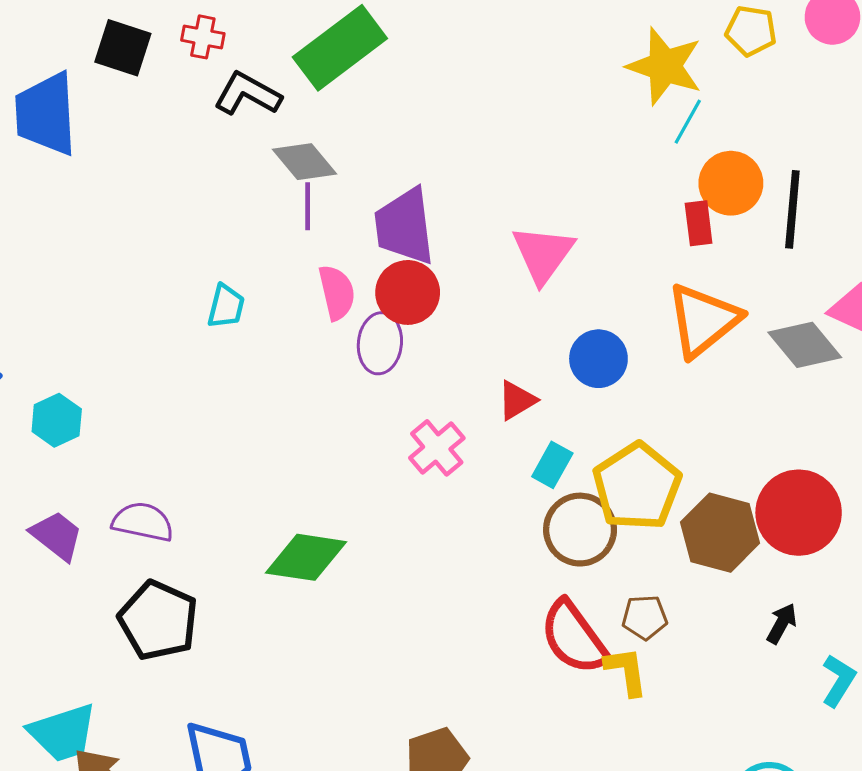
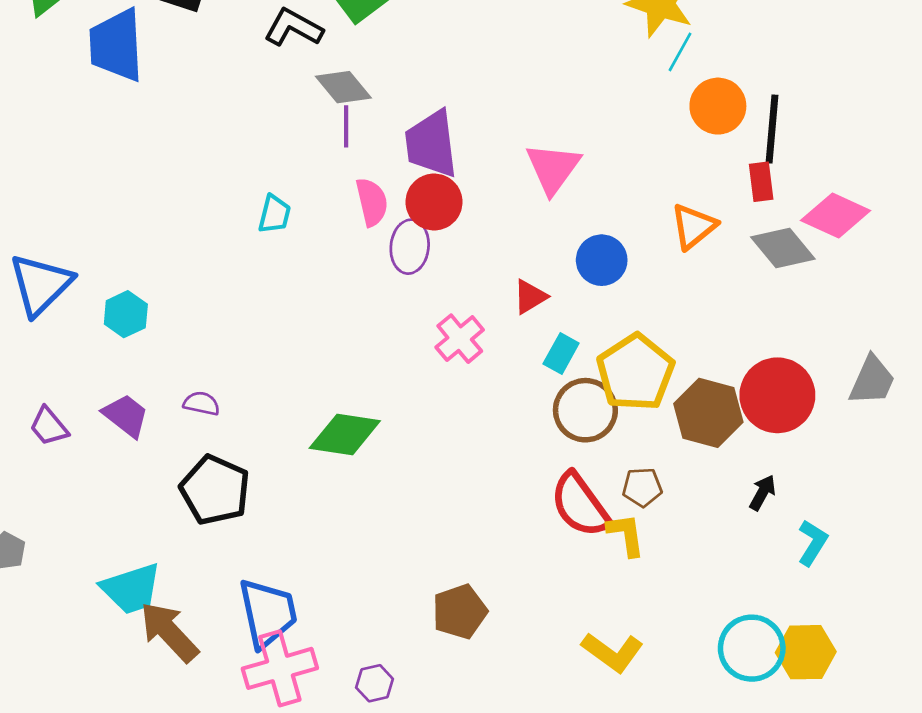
red rectangle: (699, 223) -> (761, 182), moved
orange triangle: (703, 320) -> (694, 226), size x0.7
purple semicircle: (143, 522) -> (202, 403), size x0.7

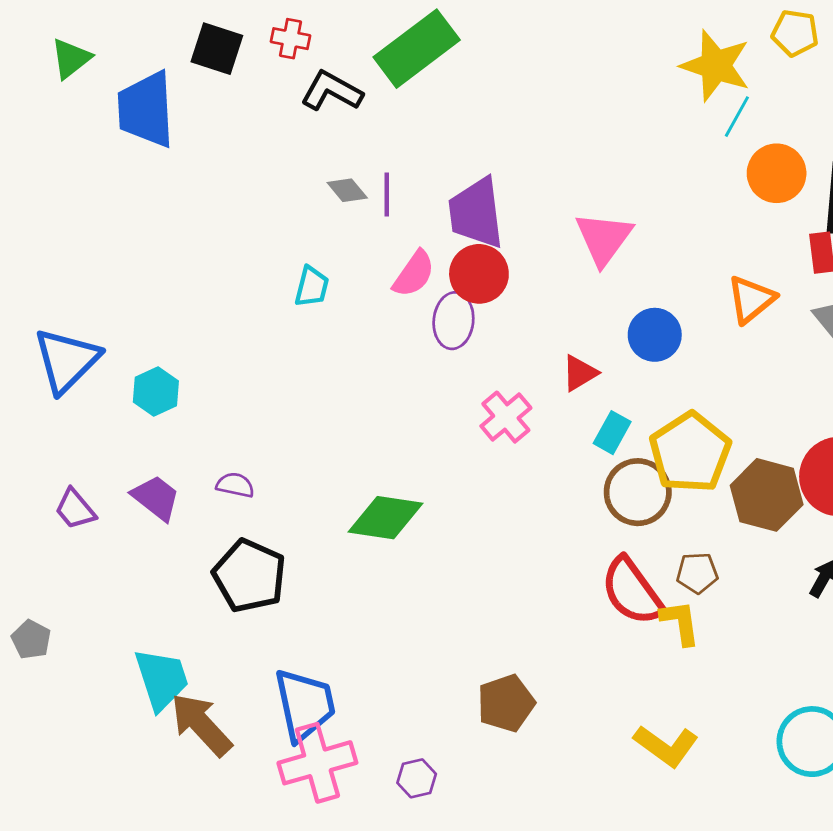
gray diamond: (343, 87) -> (347, 190), moved, size x0.7
pink semicircle: (372, 202) -> (414, 274), turned 48
cyan trapezoid: (131, 589) -> (162, 679), turned -90

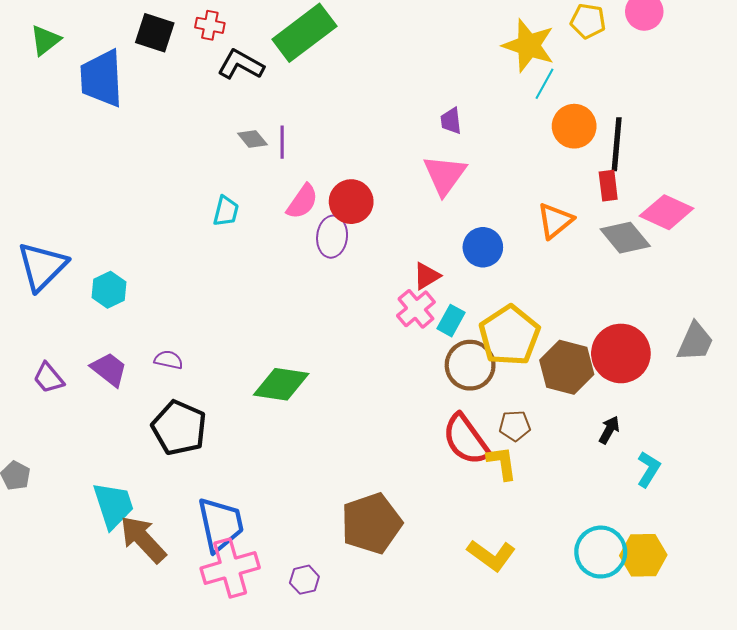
purple trapezoid: (476, 213) -> (451, 121), moved, size x0.5
pink cross: (506, 417) -> (416, 309), moved
brown pentagon: (506, 703) -> (371, 523), size x1.4

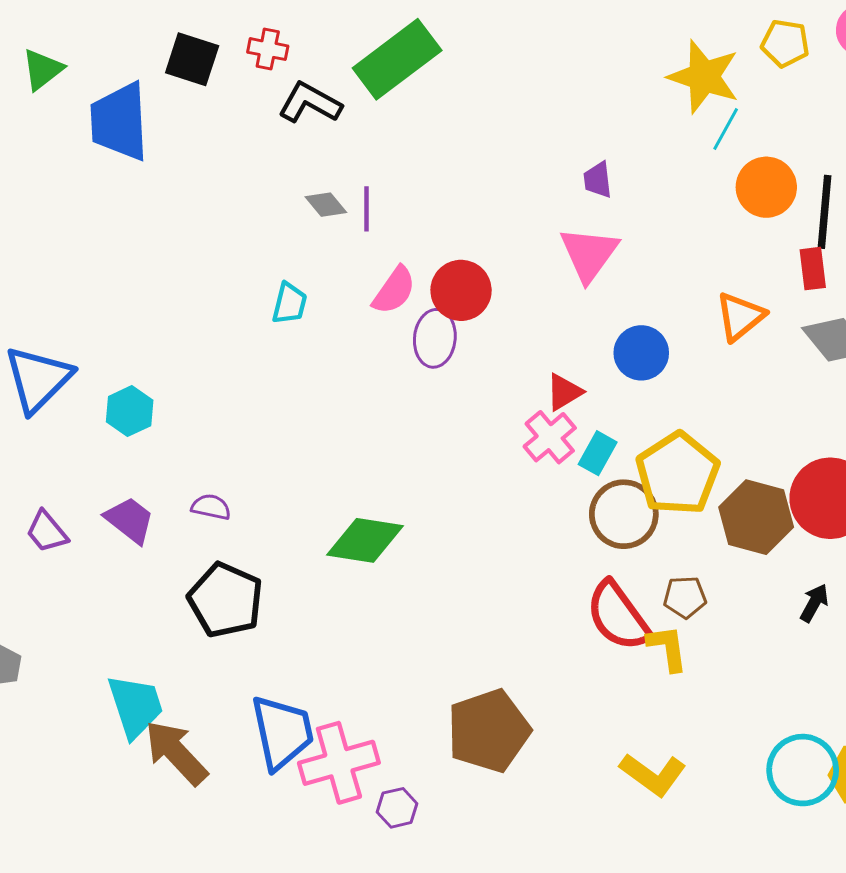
pink cross: (230, 568) -> (339, 763), moved

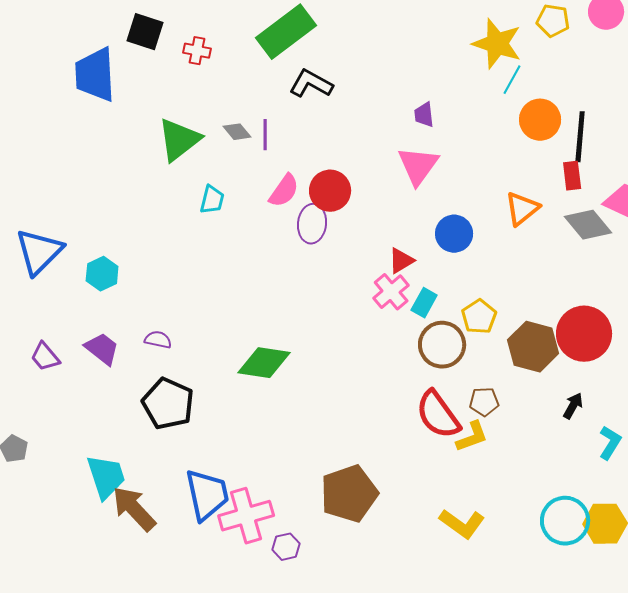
red cross: (268, 49) -> (197, 51), moved
green triangle: (42, 69) -> (179, 140), moved, size x1.5
black L-shape: (310, 103) -> (311, 84), moved
yellow pentagon: (678, 474) -> (479, 317), size x0.6
yellow L-shape: (667, 648) -> (472, 437), turned 78

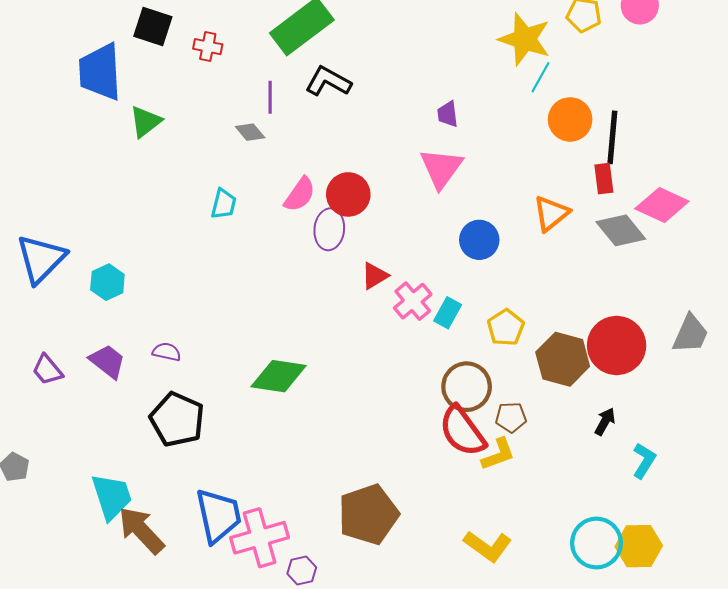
purple line: (265, 135) -> (270, 97), moved
green triangle: (179, 140) -> (145, 122), moved, size x0.7
red triangle: (401, 261) -> (375, 276), moved
brown circle: (442, 345) -> (467, 387), moved

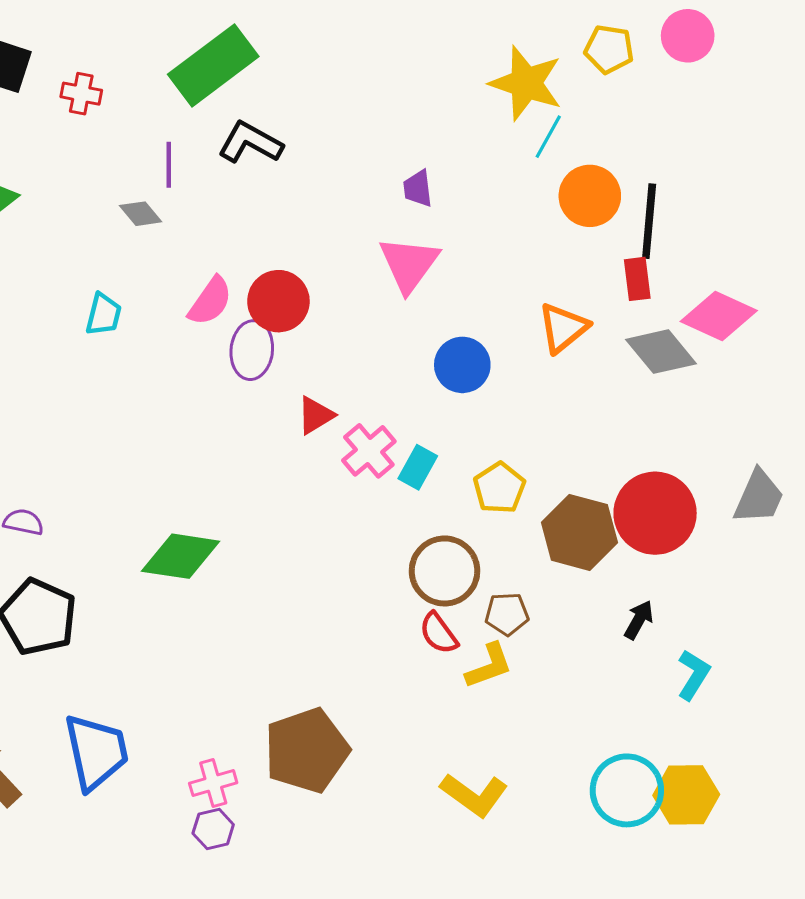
red semicircle: (462, 431) -> (439, 633), size x0.6
pink cross: (260, 538) -> (213, 783), moved, size x0.6

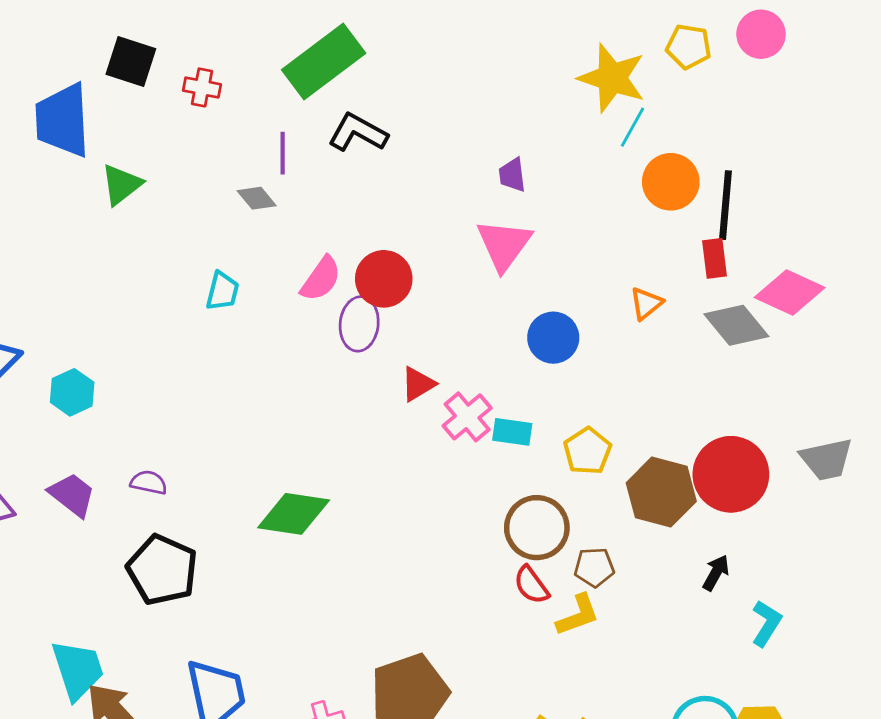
orange triangle: (563, 328) -> (646, 303), size x0.7
cyan rectangle: (418, 467) -> (512, 432), turned 69
gray trapezoid: (759, 497) -> (827, 459), turned 54

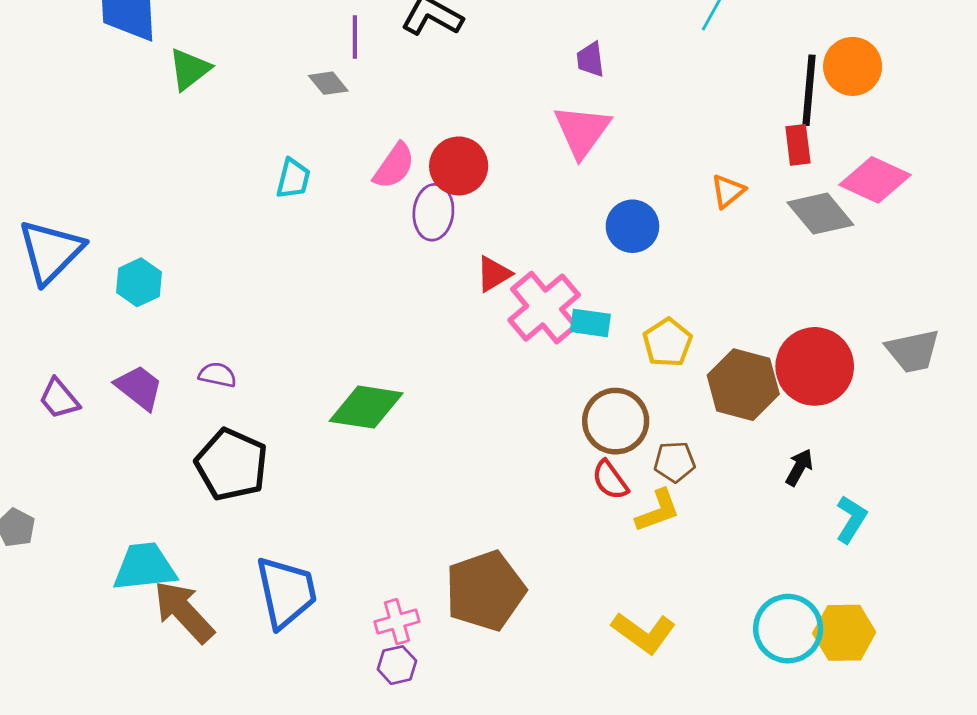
orange circle: (671, 182) -> (853, 66), moved
pink cross: (467, 417) -> (544, 308), size x1.4
cyan trapezoid: (78, 670) -> (145, 567), turned -78

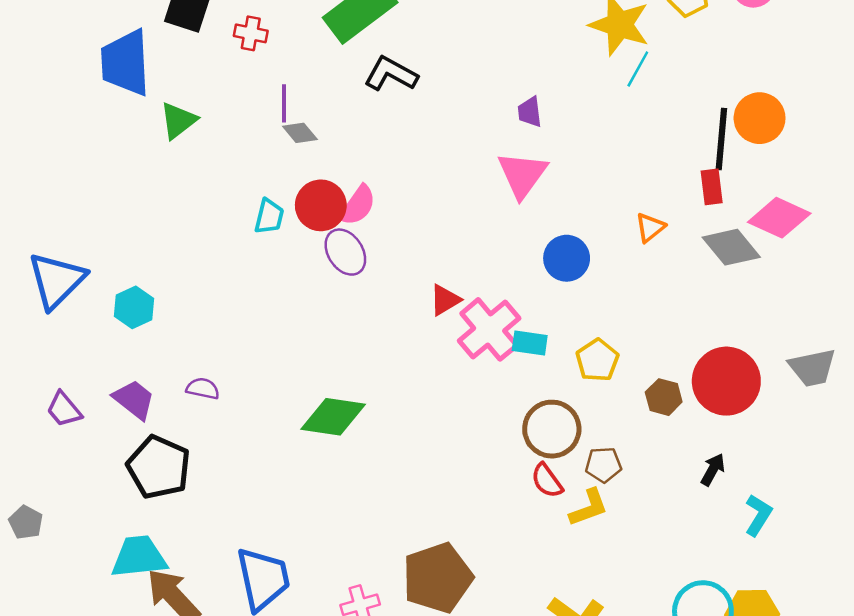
purple line: (355, 37) -> (284, 103), moved
red circle: (459, 166) -> (321, 205), moved
purple ellipse: (433, 212) -> (345, 252), moved, turned -39
brown hexagon: (743, 385) -> (664, 397), size x0.6
black pentagon: (232, 465) -> (159, 467), moved

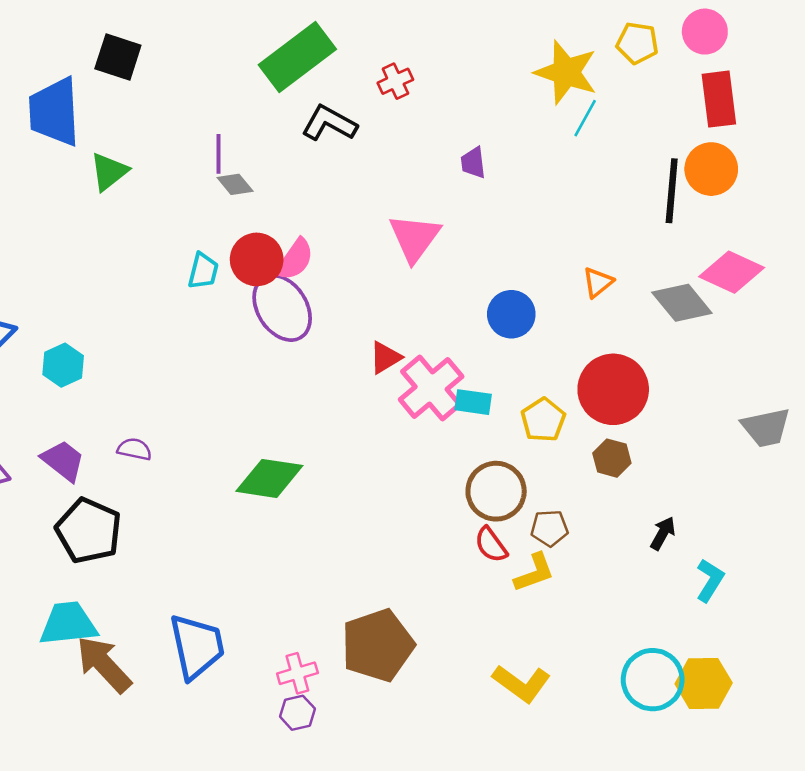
red cross: (251, 33) -> (395, 81), moved, turned -36
pink triangle: (522, 175) -> (415, 238), moved
red rectangle: (712, 187) -> (719, 99), moved, size x1.5
purple ellipse: (345, 252) -> (282, 308), size x1.4
red circle: (726, 381) -> (613, 389), moved

